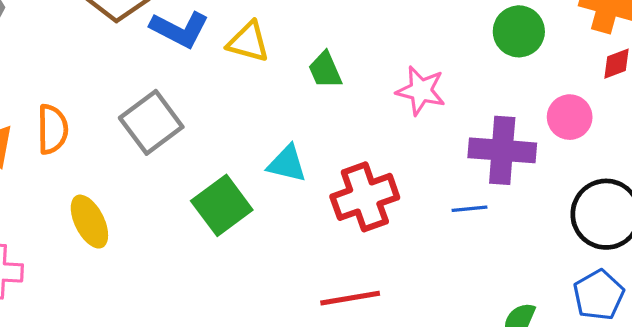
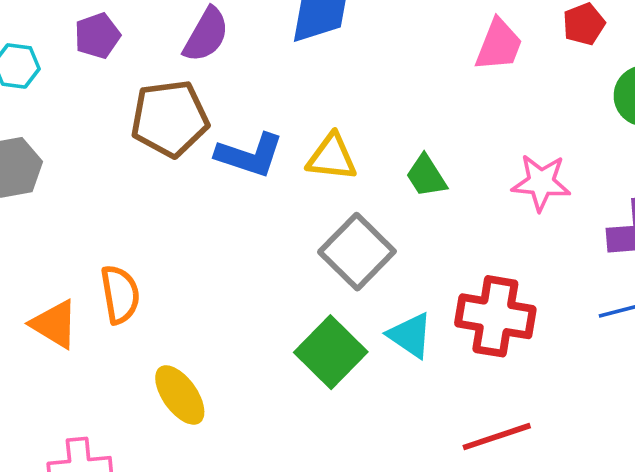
gray square: (151, 122) -> (357, 252), moved
cyan triangle: (287, 164) -> (410, 335), moved, turned 30
red cross: (365, 197) -> (495, 316), turned 38

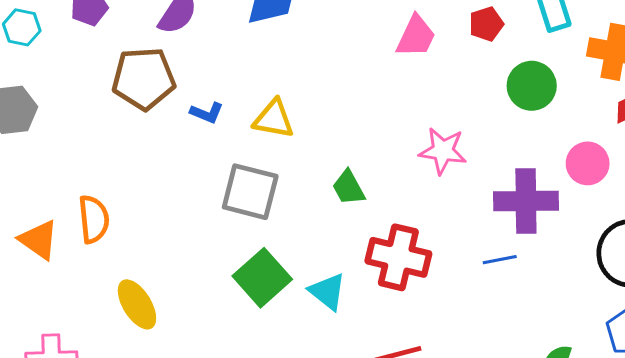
blue L-shape: (250, 155) -> (207, 113), size x0.6
green trapezoid: (426, 176) -> (349, 188), moved
gray square: (357, 252) -> (250, 192), moved, turned -34
cyan triangle: (410, 335) -> (327, 292), moved

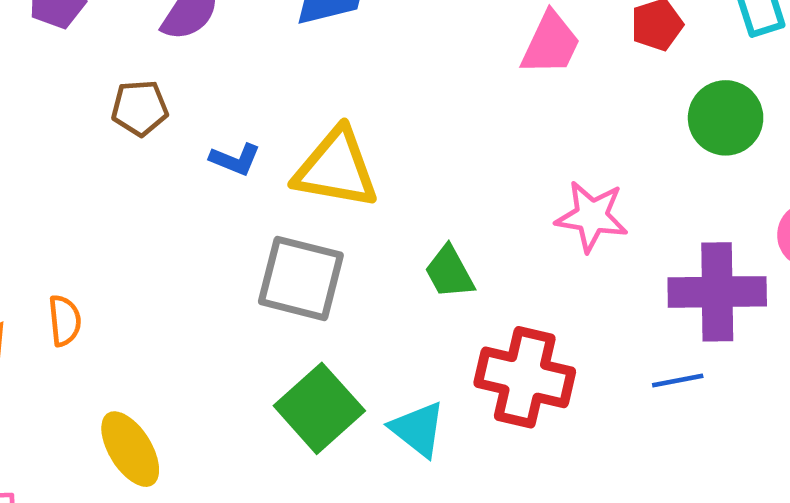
brown pentagon: (144, 79) -> (140, 108), size x0.6
yellow triangle: (274, 119) -> (336, 169), size x1.4
orange semicircle: (94, 219) -> (65, 321), size x0.7

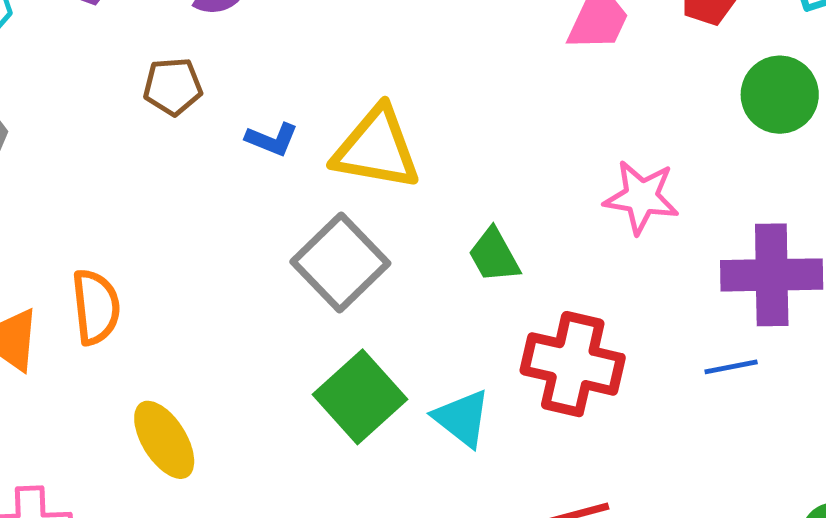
gray square: (301, 278) -> (340, 262), turned 32
orange semicircle: (65, 321) -> (96, 307), size x1.4

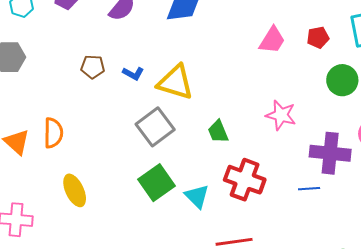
brown pentagon: (173, 86) -> (93, 67), moved

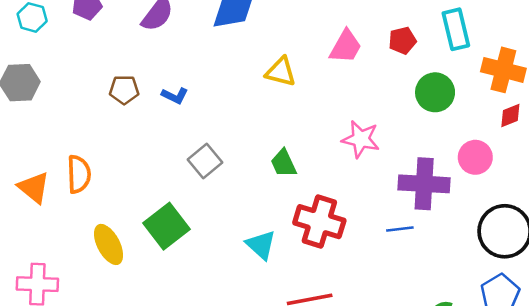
yellow triangle: (175, 82) -> (281, 72), moved, size x0.7
gray square: (155, 127) -> (205, 161), size x0.7
green square: (156, 183) -> (166, 226), moved

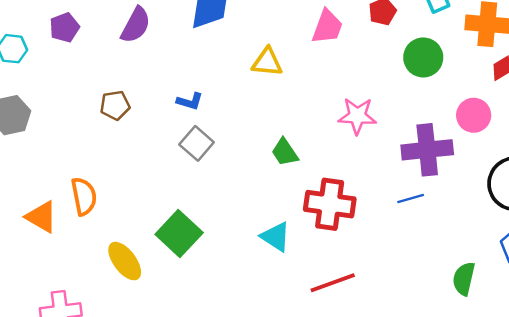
blue L-shape: (175, 96) -> (190, 101), moved
gray square: (205, 161) -> (197, 143), moved

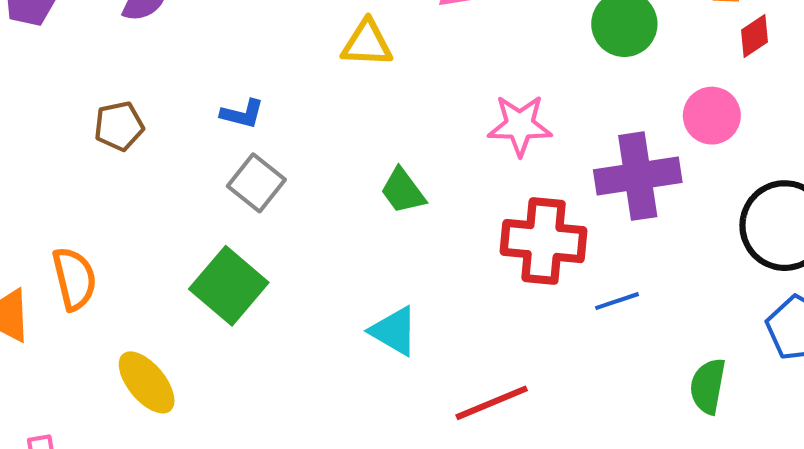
blue line: (411, 199) -> (617, 301), moved
red cross: (330, 204) -> (544, 241), moved
green square: (179, 233) -> (229, 286), moved

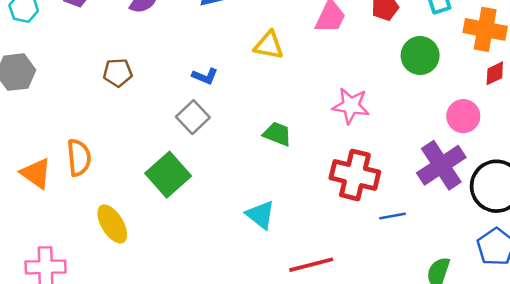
blue L-shape: (242, 114) -> (205, 76), moved
purple cross: (638, 176) -> (441, 165), moved, turned -33
green trapezoid: (403, 191) -> (277, 134), turned 140

